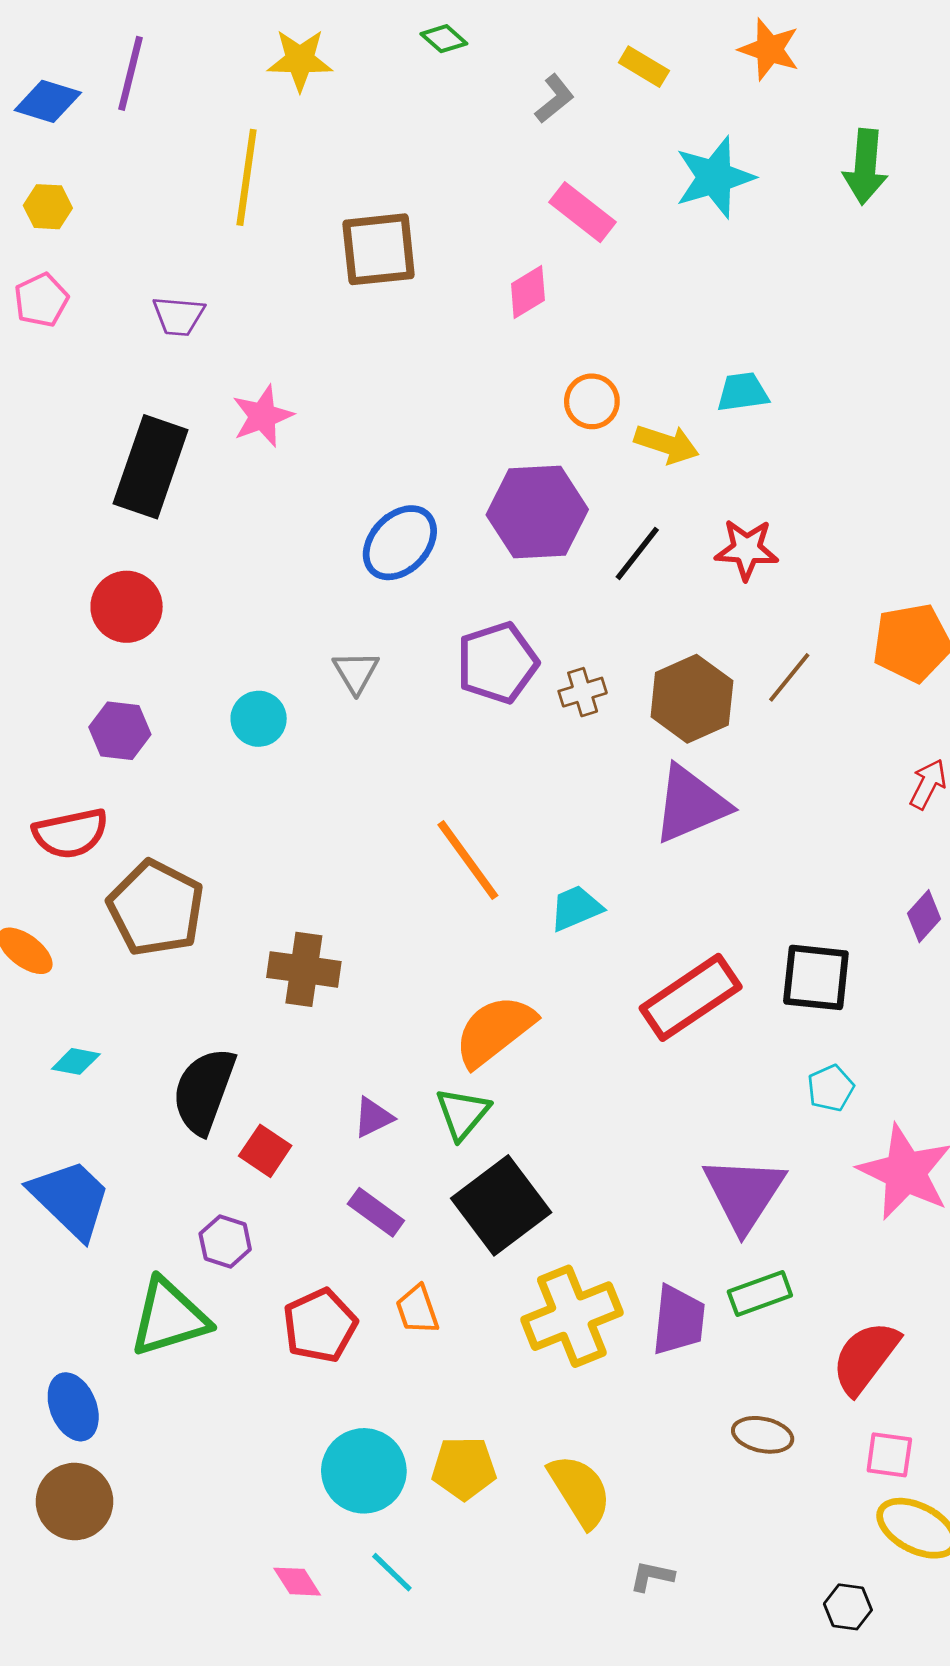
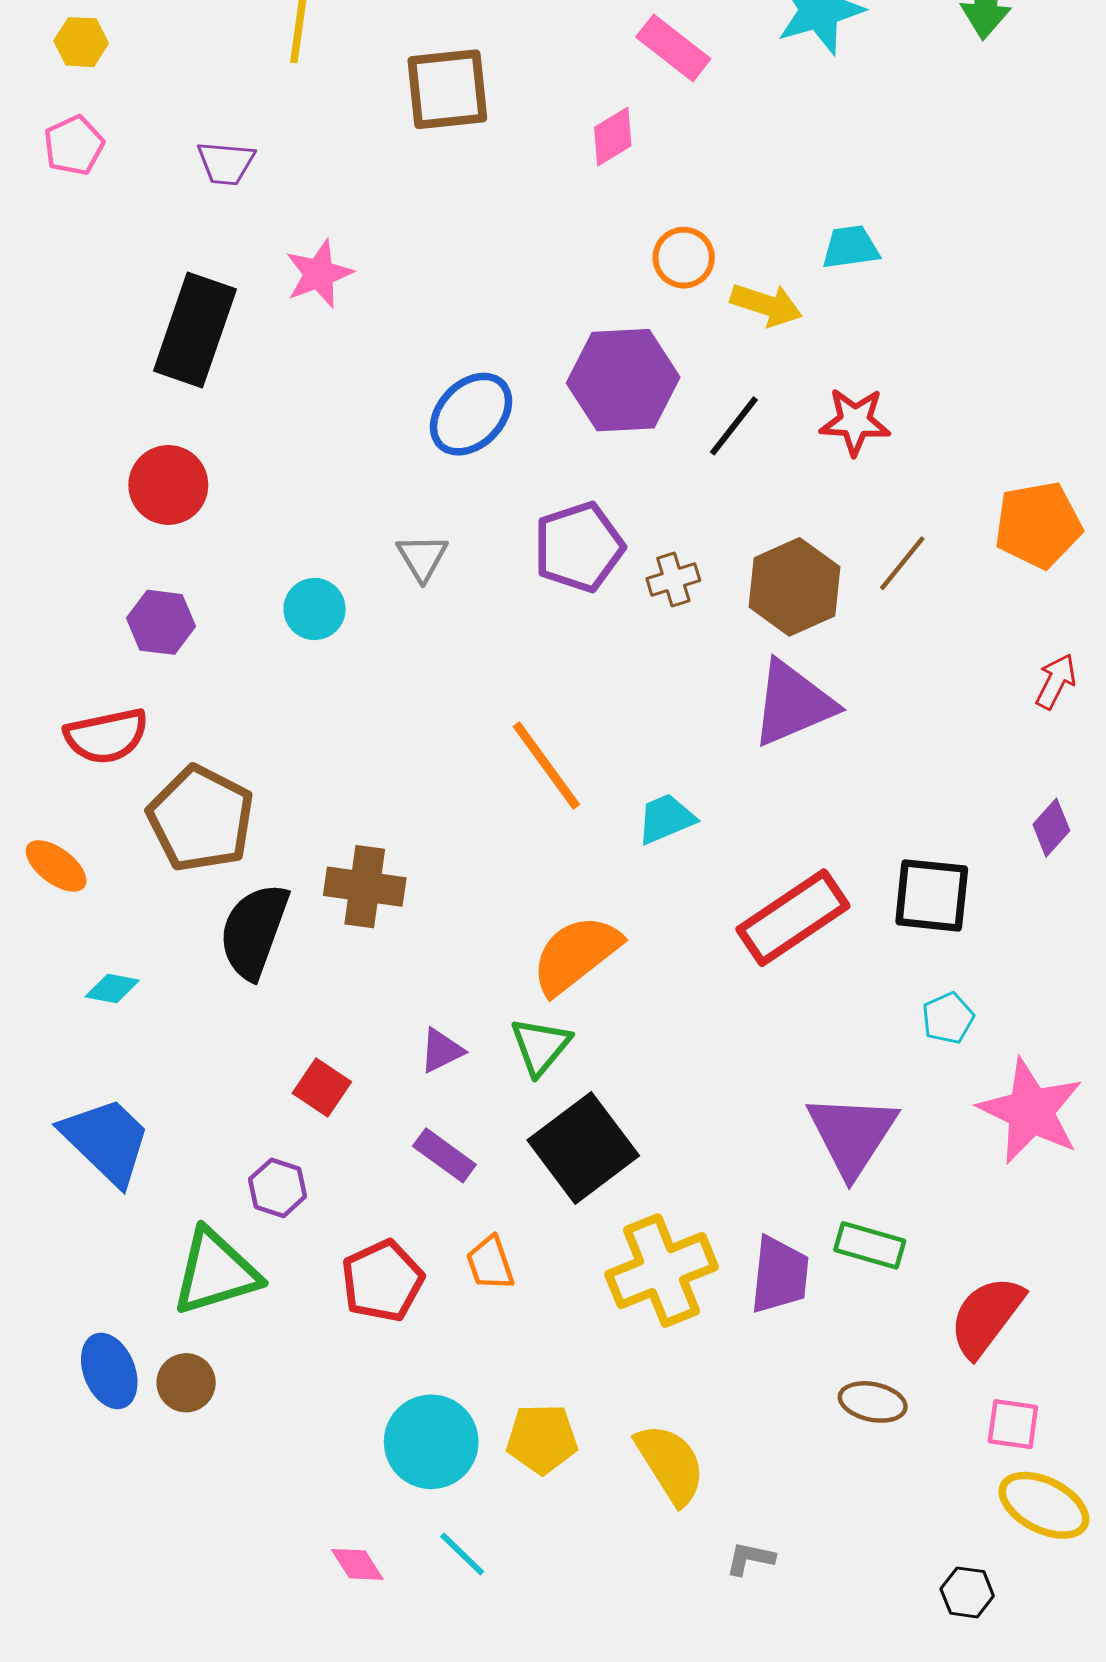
black semicircle: (204, 1091) -> (254, 931), moved
green rectangle: (760, 1293) -> (870, 1245), turned 36
brown circle: (75, 1502) -> (186, 1383), moved, size x0.7

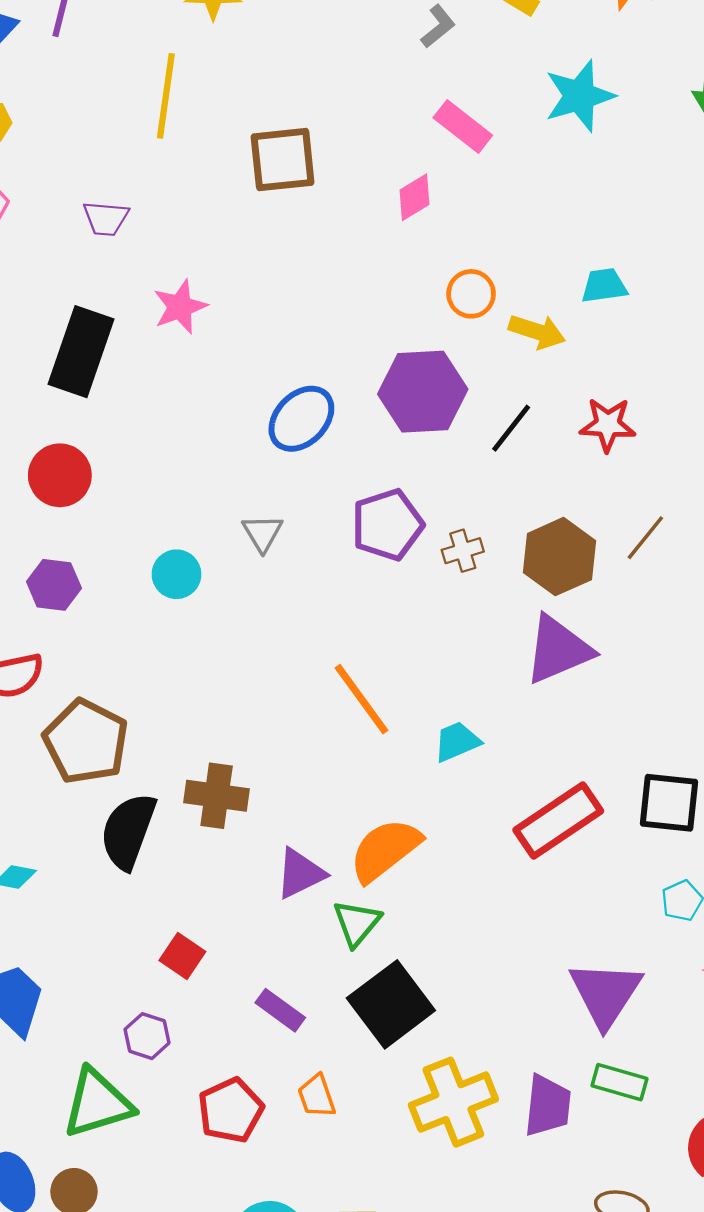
purple triangle: (442, 1051) -> (300, 874), moved, size x1.4

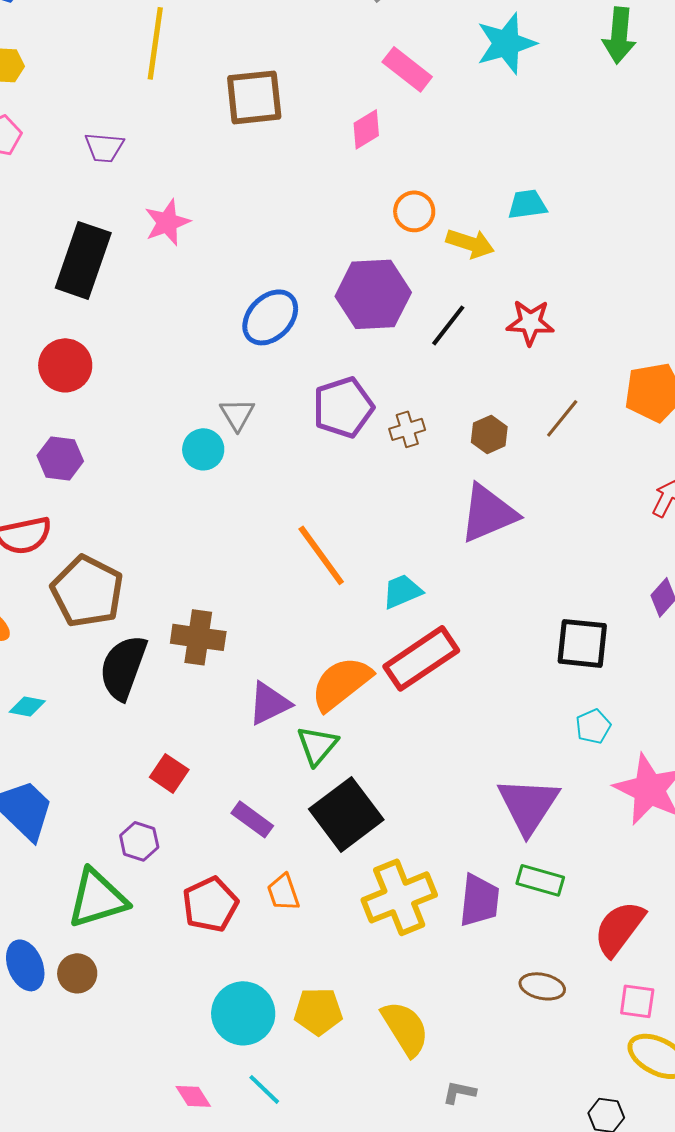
brown hexagon: (559, 557) -> (489, 434), size x0.6
cyan circle: (176, 574) -> (203, 449), moved
red rectangle: (558, 820) -> (421, 658), moved

